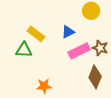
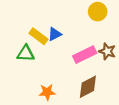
blue triangle: (68, 32) -> (55, 34), moved
brown diamond: (95, 77) -> (88, 87), moved, turned 40

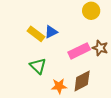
green triangle: (26, 53) -> (38, 66), moved, turned 42
orange star: (47, 92) -> (59, 86), moved

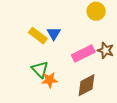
blue triangle: (51, 32) -> (54, 33), turned -32
orange star: (59, 86) -> (50, 80), moved

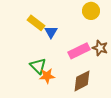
yellow rectangle: (38, 36) -> (36, 23), moved

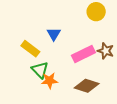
yellow rectangle: (36, 23) -> (30, 49), moved
brown diamond: (82, 81) -> (87, 86), turned 45

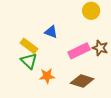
blue triangle: (54, 34) -> (51, 32), turned -40
green triangle: (40, 70) -> (29, 61), moved

